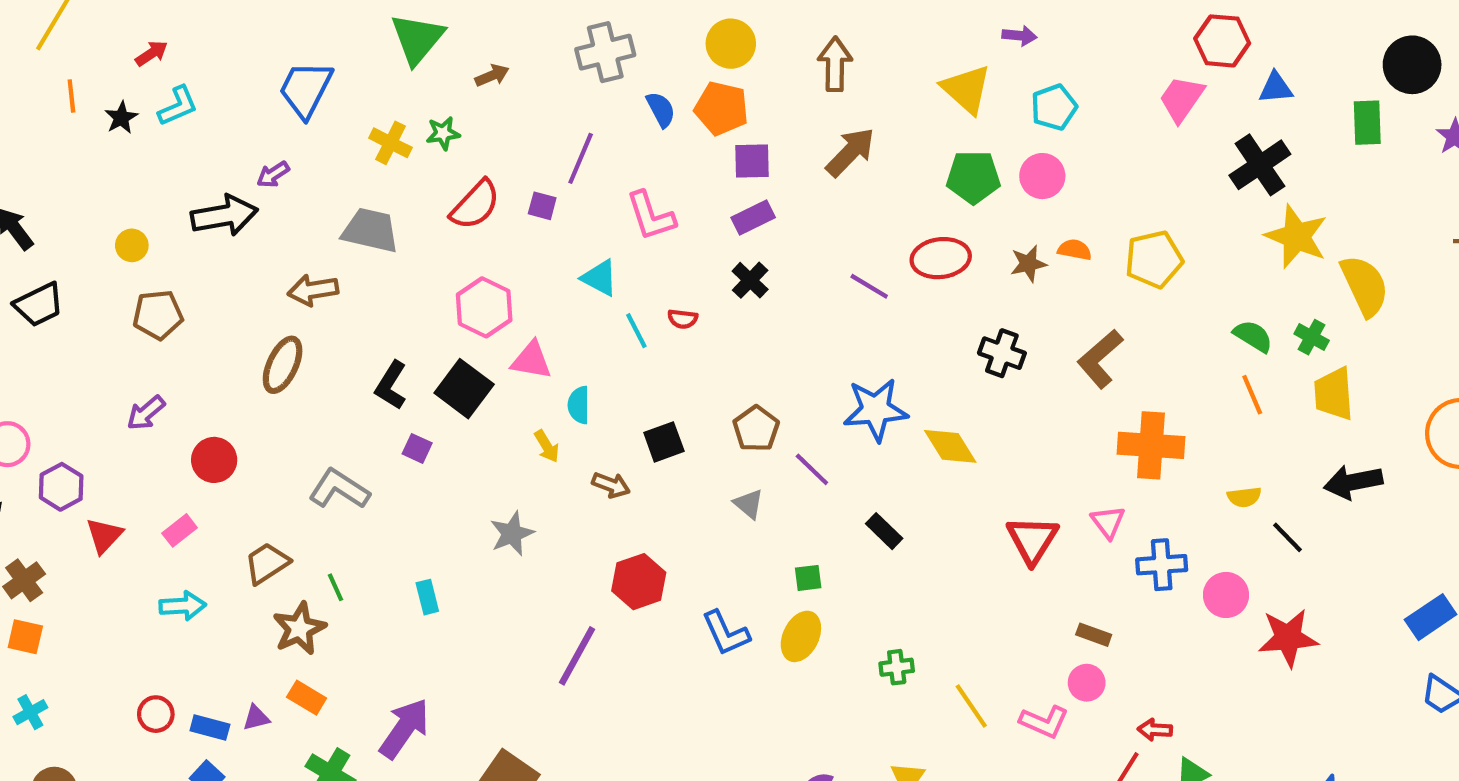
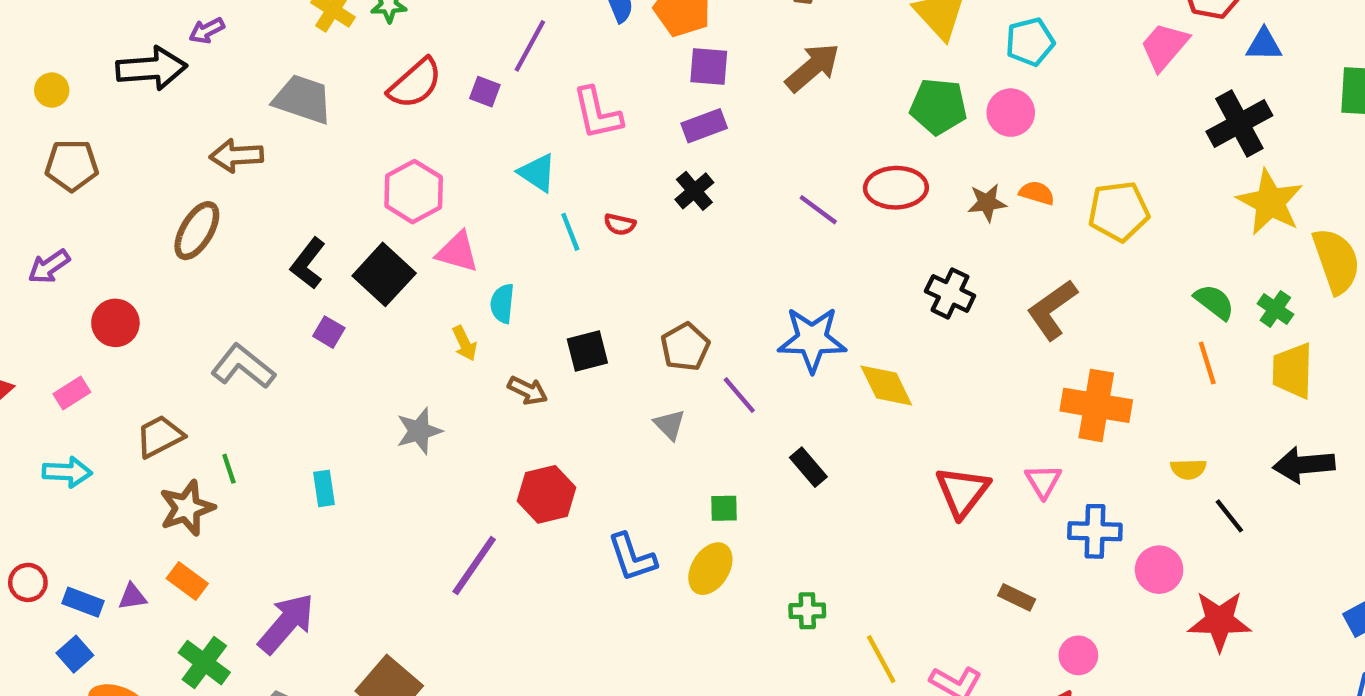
pink circle: (1087, 683) -> (1078, 655), moved

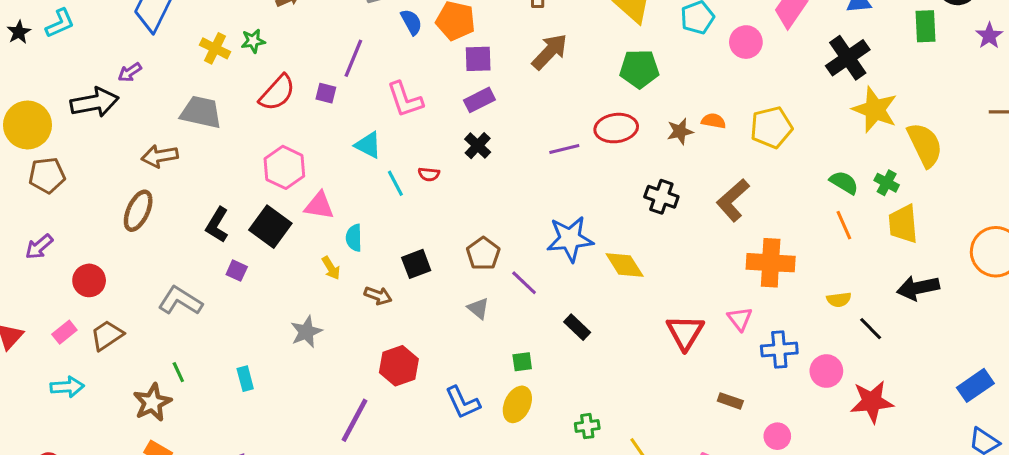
yellow circle: (52, 90) -> (28, 125), size x2.0
pink circle: (1011, 113) -> (746, 42), moved
purple line: (818, 210) -> (564, 149), turned -44
brown trapezoid: (160, 436) -> (107, 335), moved

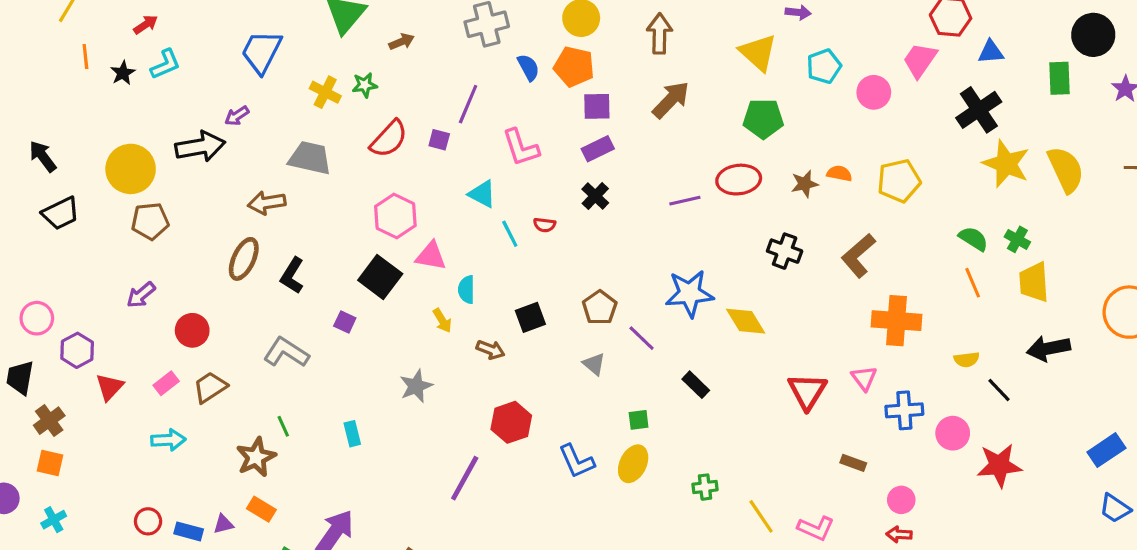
yellow semicircle: (925, 145) -> (1066, 170), moved
black L-shape: (217, 225) -> (292, 275), moved

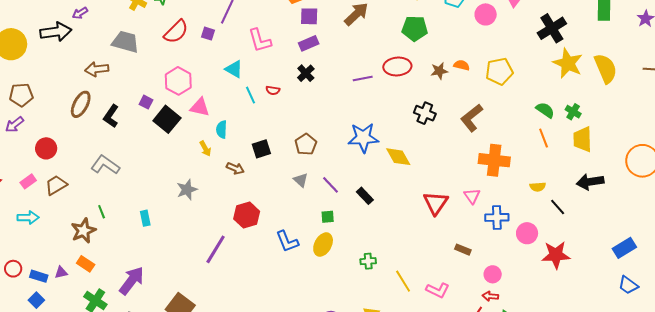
brown pentagon: (150, 221) -> (21, 95), moved
purple square: (345, 322) -> (146, 102), moved
purple line: (642, 338) -> (330, 185), moved

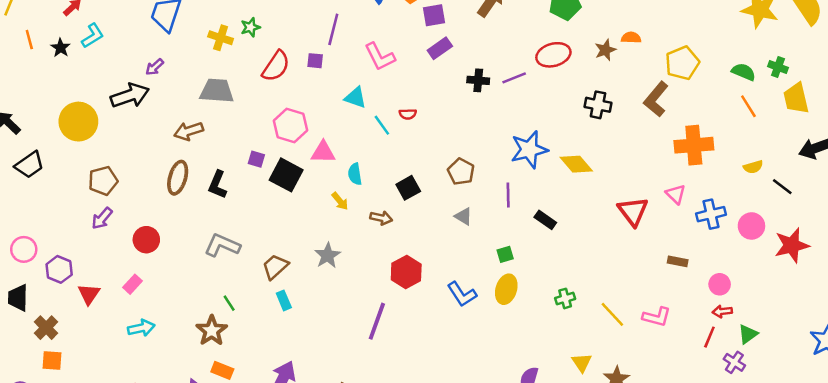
yellow pentagon: (499, 71) -> (682, 63), moved
black cross: (306, 73) -> (478, 80), moved, turned -30
brown trapezoid: (56, 185) -> (275, 267), moved
purple line: (330, 185) -> (508, 195), moved, turned 54

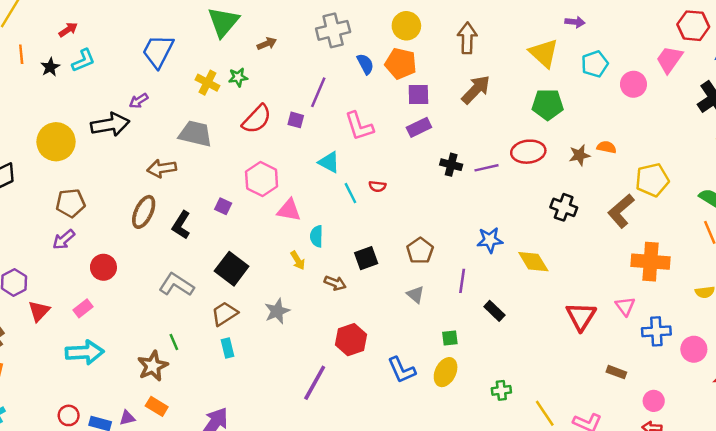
blue star: (529, 150) -> (490, 240), size x0.7
black square: (286, 175) -> (232, 269), moved
cyan arrow: (141, 328) -> (85, 352), size x1.4

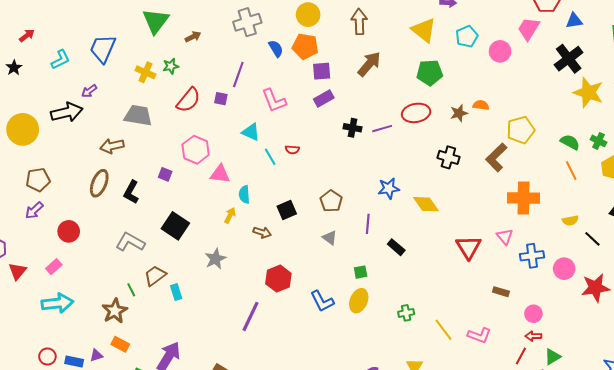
cyan L-shape: (83, 61) -> (60, 60), moved
yellow arrow: (298, 260) -> (230, 215), turned -119
brown trapezoid: (225, 314) -> (155, 276), moved

